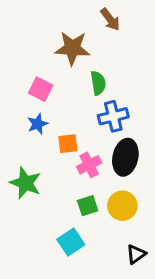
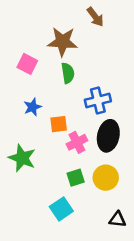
green semicircle: (98, 83) -> (68, 73), moved
pink square: (41, 89) -> (27, 64), moved
black triangle: (136, 254) -> (117, 219), turned 42

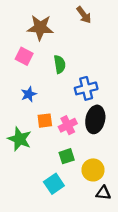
brown star: (63, 42) -> (40, 28), moved
orange square: (59, 124) -> (45, 121), moved
yellow circle: (106, 178) -> (93, 170), moved

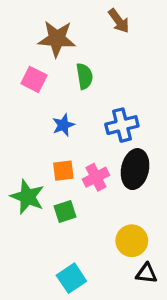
green semicircle: (60, 64) -> (85, 76), moved
blue star: (29, 94) -> (63, 125), moved
green square: (67, 156) -> (65, 211), moved
cyan square: (54, 184) -> (71, 278), moved

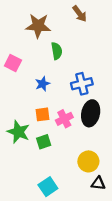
pink square: (34, 79) -> (13, 63), moved

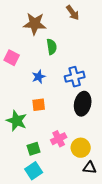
pink cross: (64, 119) -> (59, 139), moved
green square: (44, 142) -> (34, 149), moved
cyan square: (48, 187) -> (34, 171), moved

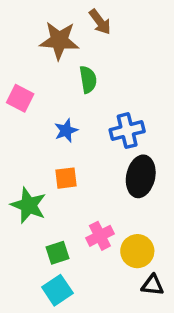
brown arrow: (73, 13) -> (100, 22), moved

